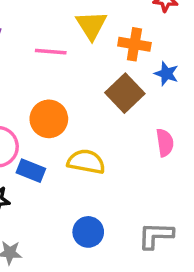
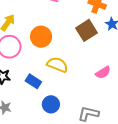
pink semicircle: (165, 143) -> (103, 72), moved, turned 56
blue rectangle: (31, 171) -> (33, 81), moved

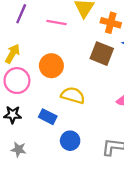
brown square: (87, 30) -> (102, 54), turned -30

